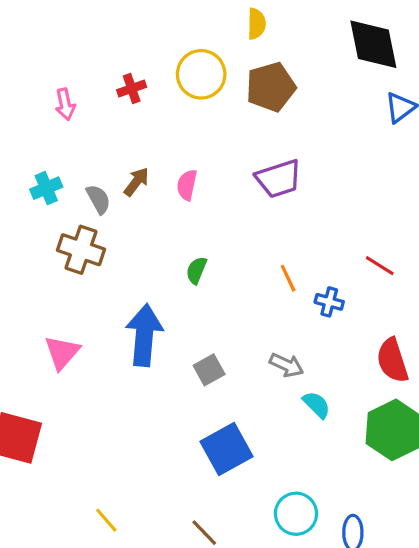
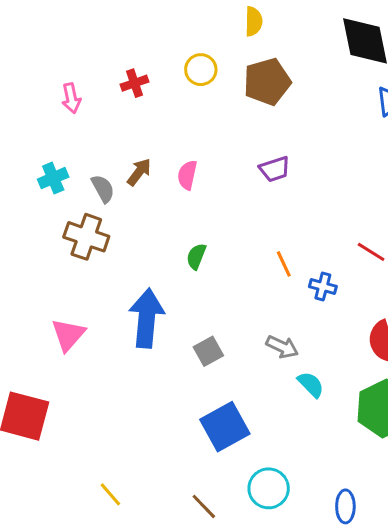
yellow circle: (201, 74) -> (201, 70), size x0.7
purple trapezoid: (279, 179) -> (275, 169), size x0.7
cyan circle: (296, 514) -> (269, 488), moved

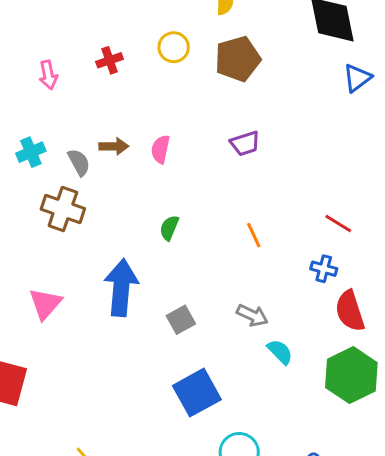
brown arrow: (139, 172) -> (114, 146), turned 52
blue cross: (323, 287) -> (324, 269), moved

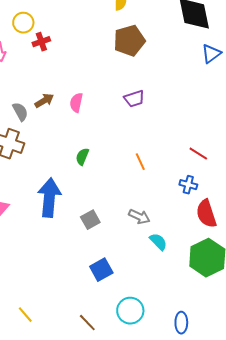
yellow circle: (174, 47) -> (23, 23), moved
brown arrow: (114, 146) -> (44, 101), turned -30
blue square: (197, 393) -> (101, 270), size x0.7

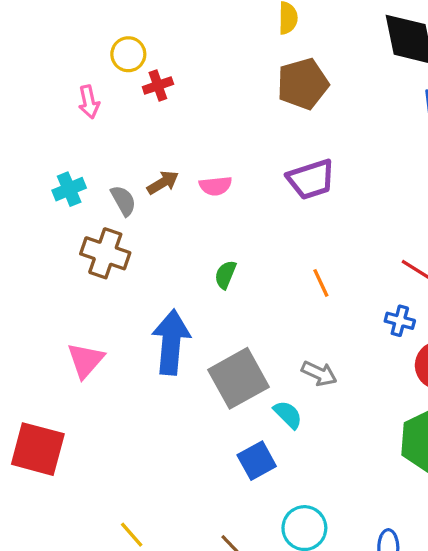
purple trapezoid: (134, 99) -> (311, 179), size x1.4
pink semicircle: (76, 103) -> (216, 186), turned -108
gray square: (90, 220) -> (239, 378), size x1.8
cyan semicircle: (158, 242) -> (288, 415), moved

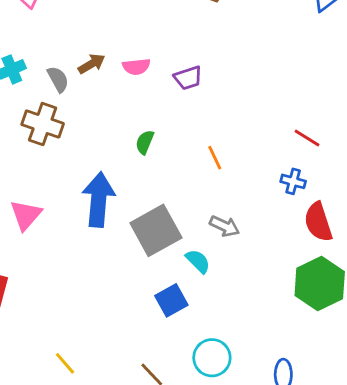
purple trapezoid: (311, 179) -> (188, 78), moved, size x0.7
orange line: (321, 283) -> (215, 158), moved

